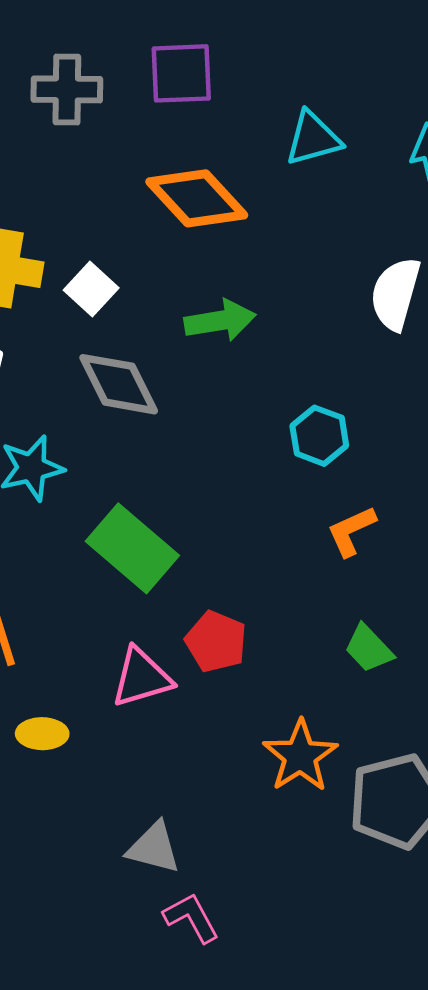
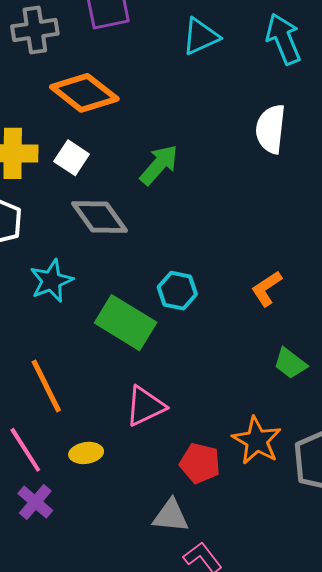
orange diamond: (197, 198) -> (84, 93), moved
green arrow: (220, 321) -> (159, 165), turned -30
cyan hexagon: (319, 436) -> (177, 291), moved
red pentagon: (216, 642) -> (200, 463), moved

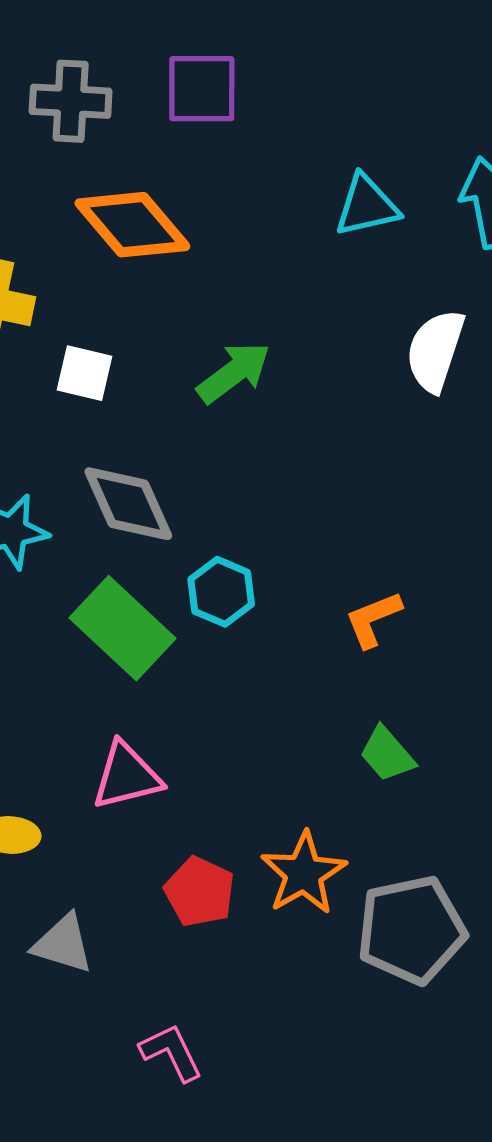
cyan triangle: (201, 36) -> (367, 206), moved
white square: (72, 158) -> (84, 373), moved, turned -32
gray diamond: (99, 217) -> (128, 504), moved
gray triangle: (171, 516) -> (63, 944), moved

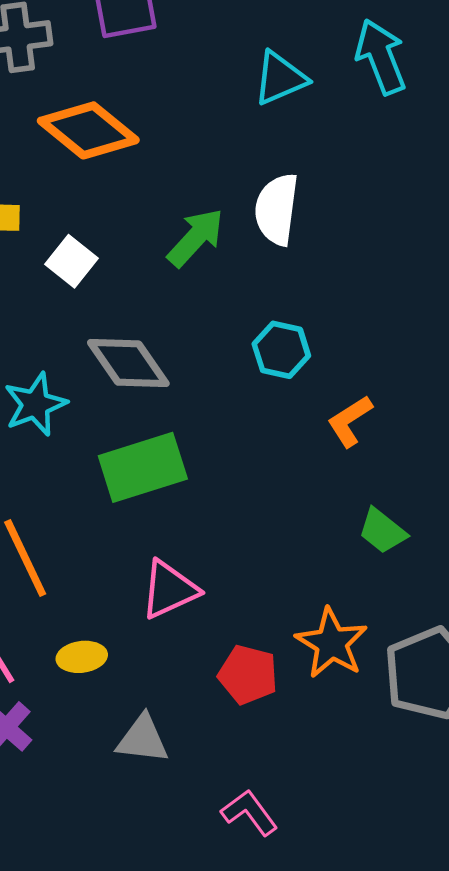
white semicircle: (435, 351) -> (277, 209), moved
white square: (84, 373) -> (72, 261), turned 36
cyan hexagon: (221, 592) -> (281, 350), moved
green rectangle: (122, 628) -> (143, 467), turned -50

